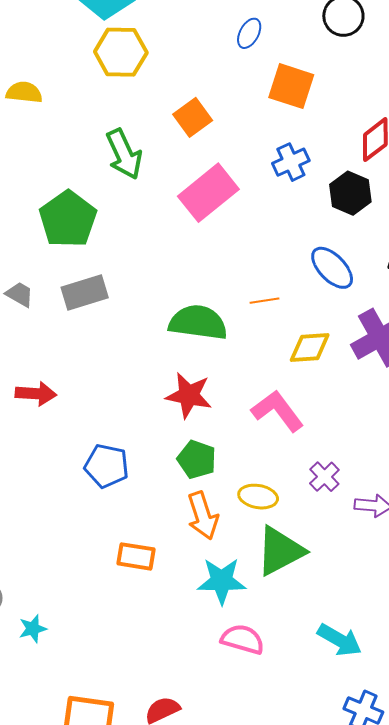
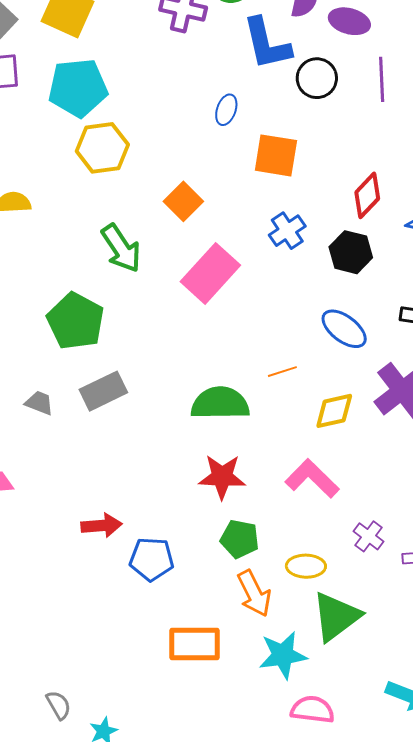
red arrow: (36, 394) -> (102, 526), moved
orange rectangle: (136, 556) -> (194, 644), size x1.4

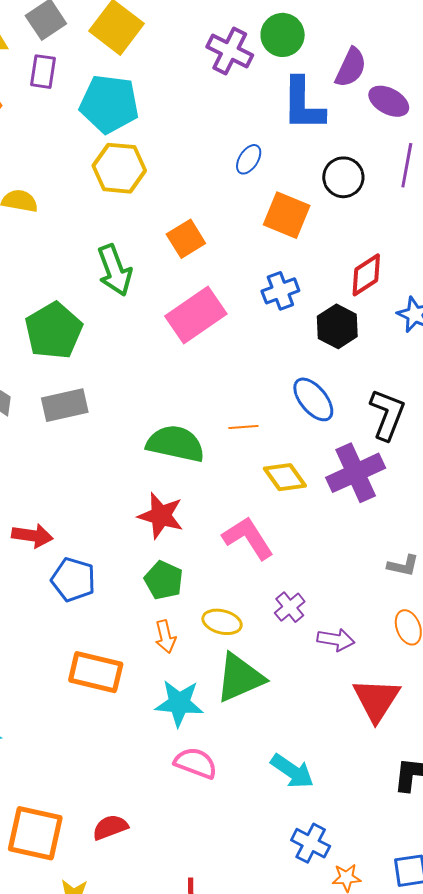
black circle: (317, 78) -> (343, 177), moved
yellow diamond: (334, 411) -> (285, 477), turned 54
orange arrow: (254, 593) -> (165, 637), size x0.7

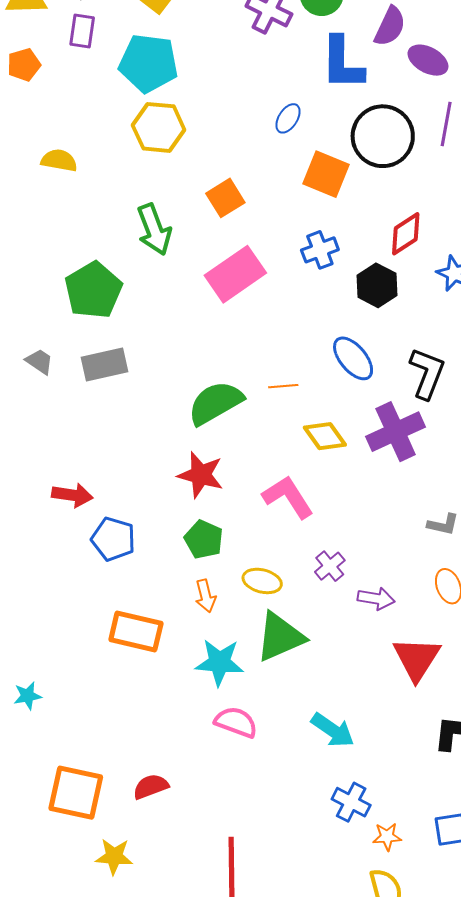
black circle: (343, 177) -> (383, 136), size x1.5
green semicircle: (176, 444) -> (215, 403), turned -42

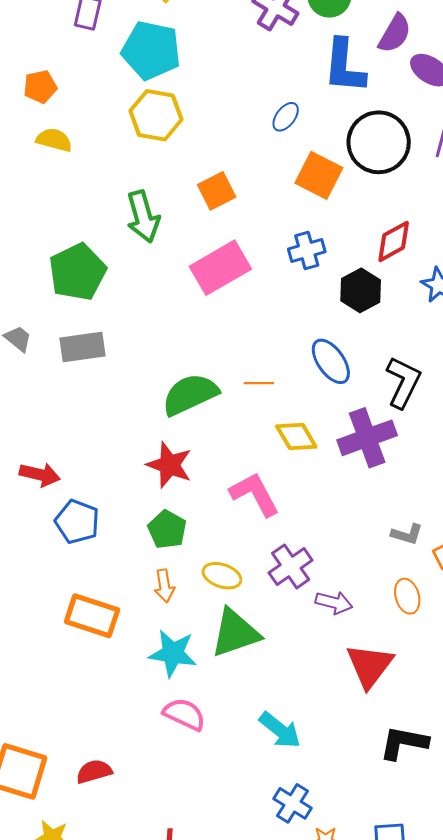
orange pentagon: (24, 65) -> (40, 87), moved
purple cross: (330, 566) -> (291, 566), size x1.4

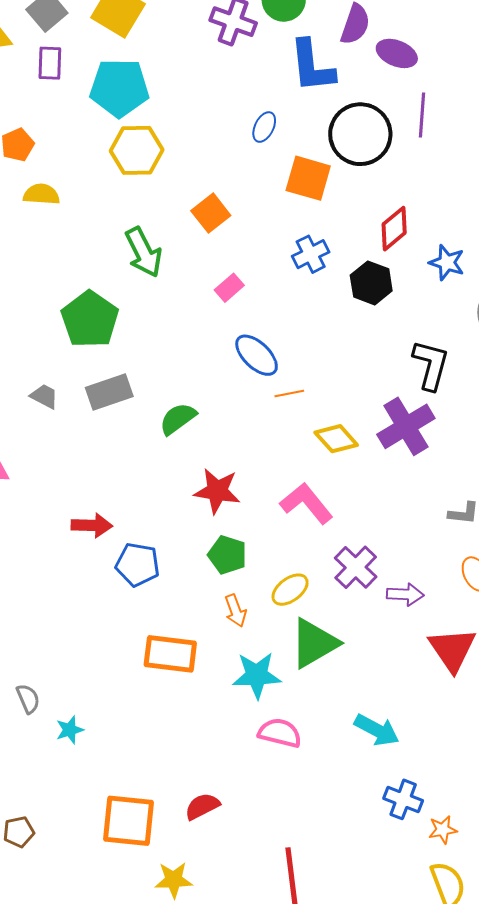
pink rectangle: (220, 268) -> (229, 288), size x0.5
blue ellipse: (331, 361) -> (257, 355), moved
green semicircle: (190, 394) -> (178, 419), moved, size x0.7
yellow ellipse: (222, 576) -> (290, 590), turned -45

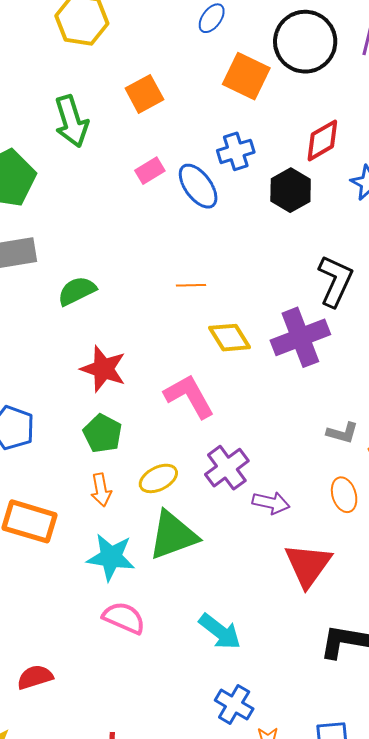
blue ellipse: (257, 355) -> (198, 186), moved

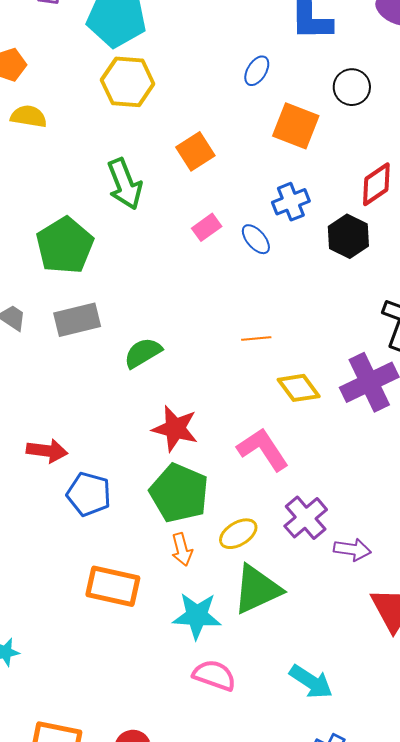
black circle: (305, 42) -> (352, 87), size x0.6
blue ellipse: (198, 186) -> (256, 239), size x0.7
green pentagon: (103, 434) -> (179, 493), size x1.5

